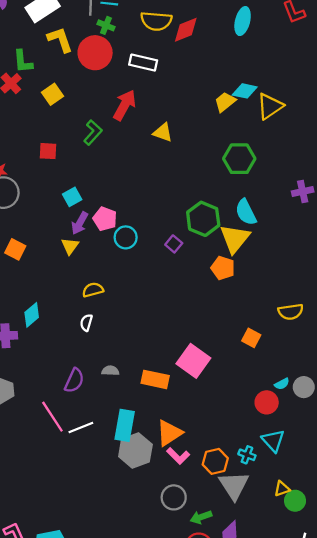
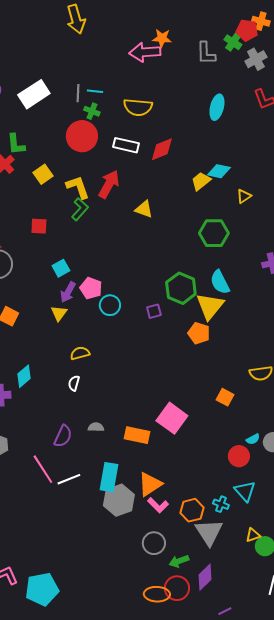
red diamond: (186, 30) -> (162, 149), moved
yellow L-shape: (60, 40) -> (78, 187), moved
yellow triangle: (270, 106) -> (244, 196), moved, size x0.6
purple square: (174, 244) -> (154, 311), turned 35

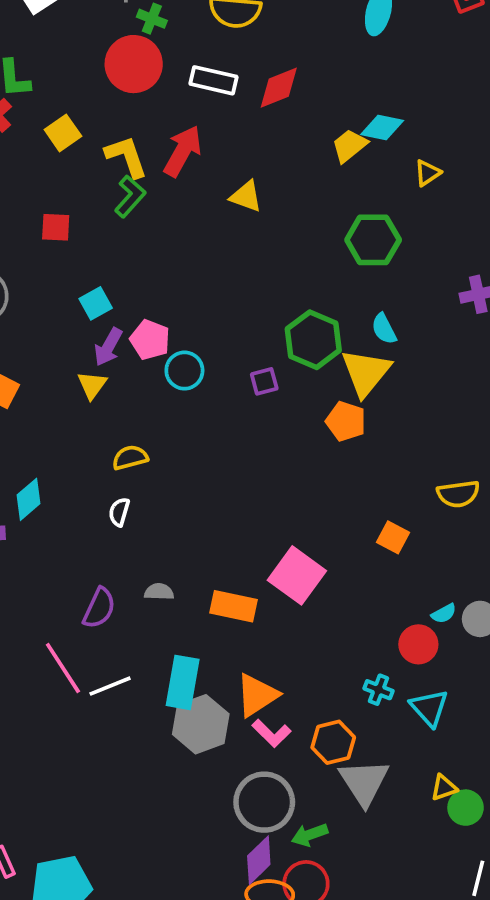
cyan semicircle: (220, 282) -> (384, 329), size x0.7
cyan cross: (221, 504) -> (378, 690), moved
gray circle: (154, 543) -> (264, 802), size x1.4
purple diamond: (205, 577) -> (259, 860), moved

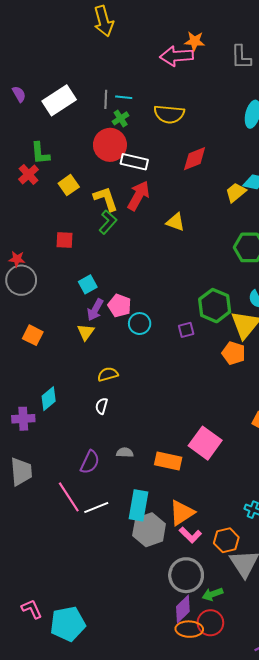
green cross: (152, 19) -> (121, 118), turned 35
white rectangle: (213, 80) -> (134, 162), moved

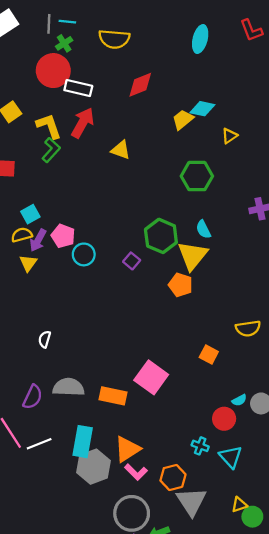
purple square: (186, 330) -> (132, 261), turned -35
yellow semicircle: (108, 374) -> (22, 235), moved
gray semicircle: (125, 453) -> (68, 387), size x1.8

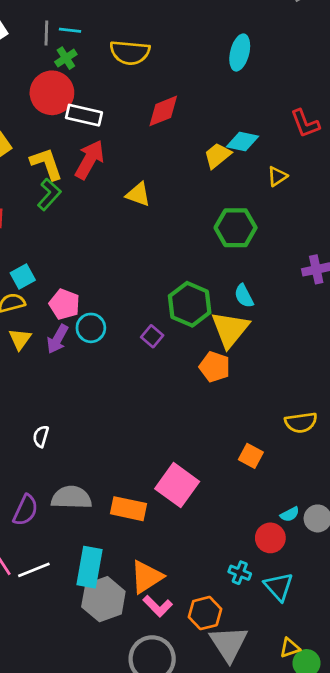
red L-shape: (251, 30) -> (305, 123), moved
purple arrow: (38, 240) -> (58, 339), moved

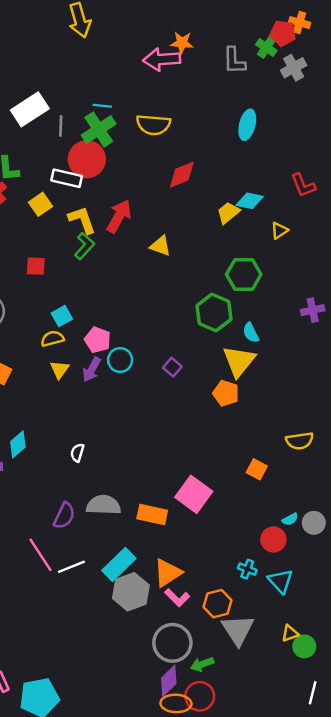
gray line: (46, 33) -> (61, 126), moved
green cross: (66, 58) -> (99, 129), size x1.8
white rectangle: (84, 115) -> (67, 178), moved
green hexagon: (190, 304) -> (214, 312), moved
cyan rectangle: (90, 567) -> (119, 564), turned 36

